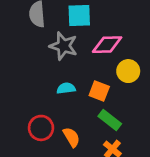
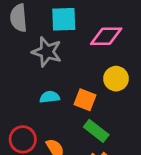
pink diamond: (107, 45) -> (106, 36), moved

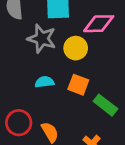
yellow circle: (116, 79) -> (76, 48), moved
green rectangle: (96, 131) -> (105, 105), moved

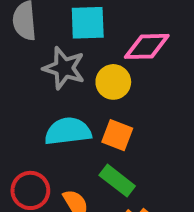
cyan semicircle: (44, 82) -> (68, 131), size x1.6
green rectangle: (105, 105) -> (117, 181), moved

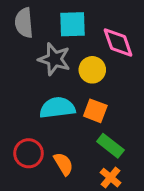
pink diamond: (147, 46) -> (118, 42), turned 72
green rectangle: (117, 181) -> (110, 146), moved

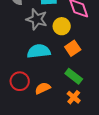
orange square: (95, 111) -> (73, 48), moved, turned 35
orange semicircle: (63, 164) -> (43, 88), turned -84

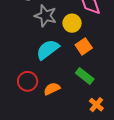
cyan semicircle: (39, 51) -> (48, 50), turned -30
orange cross: (74, 97) -> (96, 105), moved

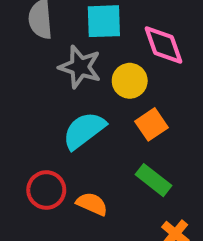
orange semicircle: (52, 89) -> (92, 204), turned 49

